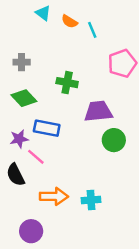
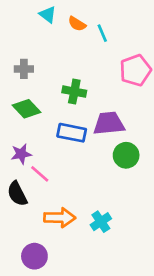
blue rectangle: (47, 128) -> (72, 133), moved
cyan cross: (91, 200) -> (101, 222), turned -30

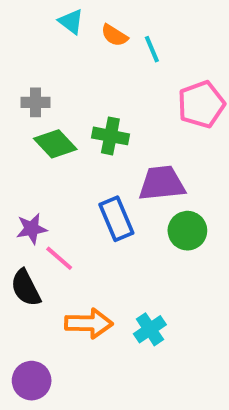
green diamond: (26, 109) -> (55, 144), moved
blue rectangle: (72, 133) -> (116, 219), moved, turned 56
purple circle: (34, 256) -> (32, 381), moved

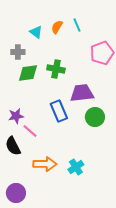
cyan triangle: (71, 22) -> (36, 32), moved
orange semicircle: (114, 35) -> (57, 27), moved, turned 88
green diamond: (55, 144) -> (28, 73), turned -55

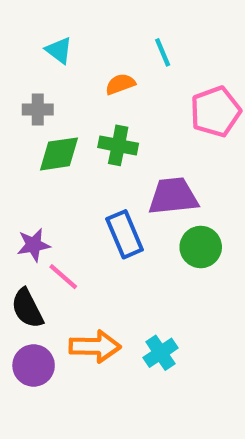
orange semicircle: (57, 27) -> (120, 84), moved, turned 40
cyan triangle: (36, 32) -> (59, 50), moved
purple circle: (16, 193) -> (34, 365), moved

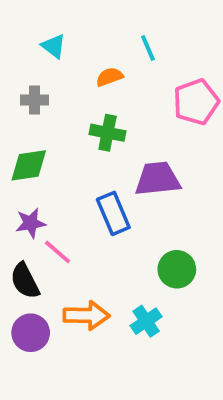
green diamond: (59, 154) -> (29, 165), moved
green circle: (201, 247) -> (177, 269), moved

